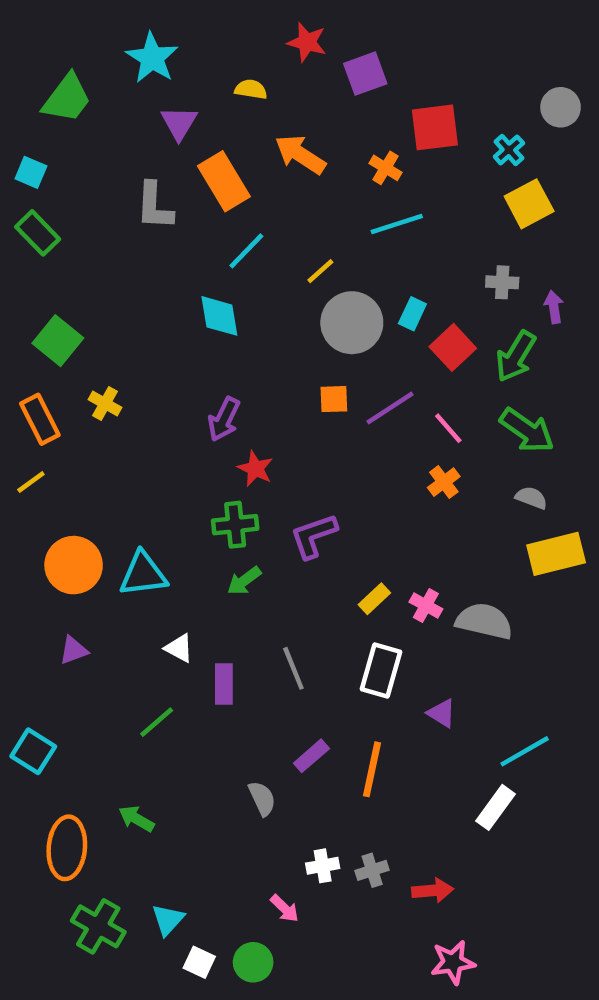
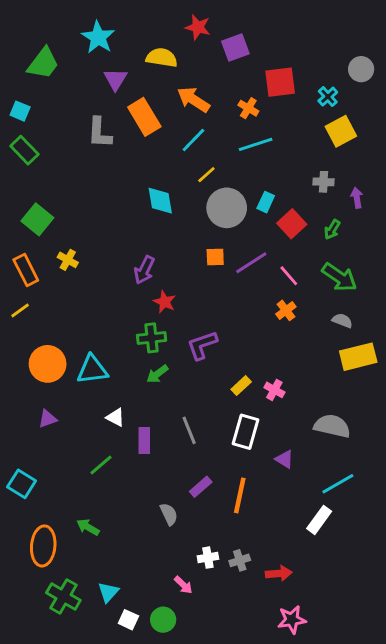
yellow semicircle: (251, 89) -> (162, 58), size x1.5
cyan line: (246, 251) -> (193, 140), moved
cyan diamond: (219, 316) -> (160, 201), moved
green arrow: (516, 356) -> (332, 230), size x0.6
gray semicircle: (484, 621) -> (332, 426), moved

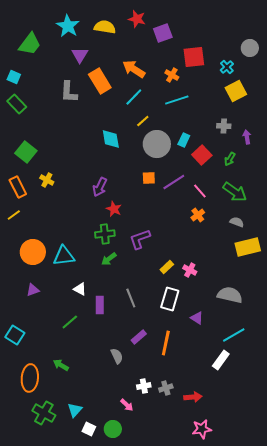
yellow semicircle: (162, 58) -> (105, 27), moved

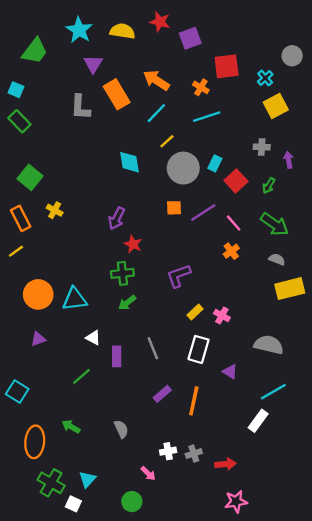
purple L-shape: (140, 239) -> (179, 276), moved
gray semicircle: (117, 356) -> (121, 429), moved
white square: (89, 429) -> (73, 504), moved

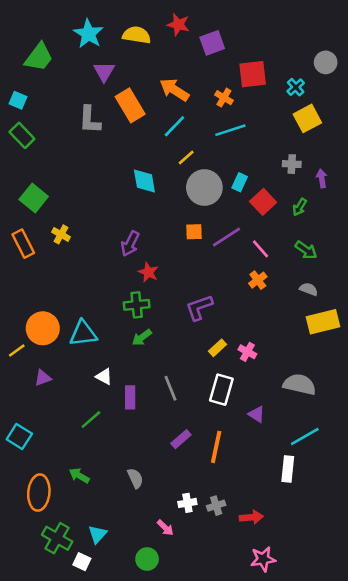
green arrow: (275, 224) -> (306, 250), size x0.7
yellow line: (16, 251) -> (17, 350), moved
white rectangle: (258, 421) -> (288, 469), turned -30

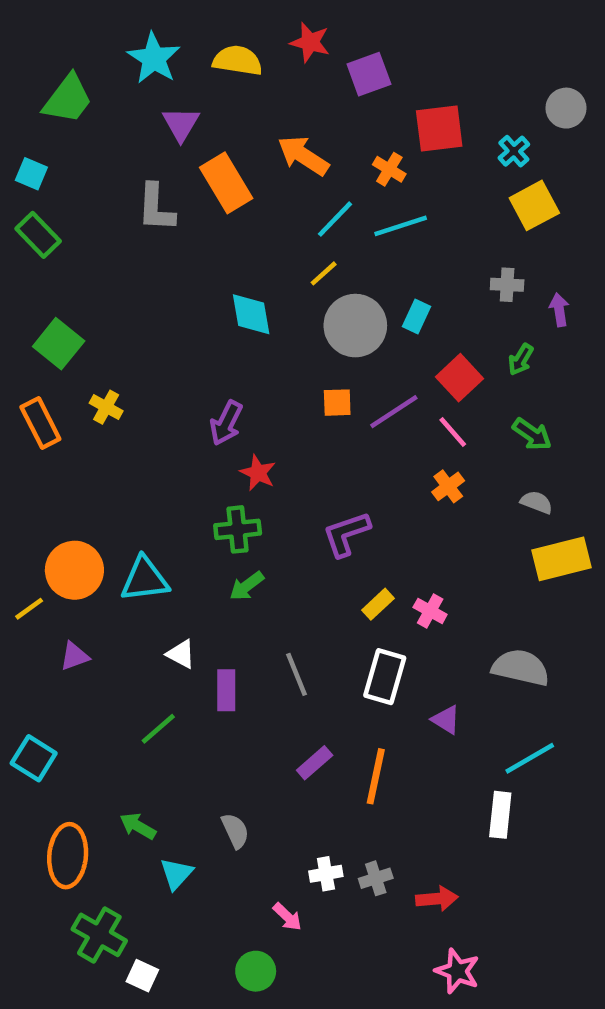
cyan line: (174, 126) -> (335, 219), moved
red square: (263, 202) -> (460, 378), moved
cyan triangle: (98, 534) -> (176, 874), moved
pink star: (263, 559) -> (457, 971), turned 30

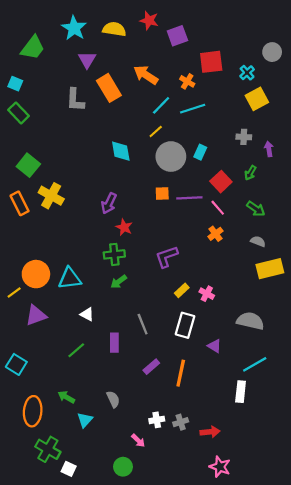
yellow cross: (106, 407) -> (51, 196), size x1.6
purple line: (394, 412) -> (189, 198), turned 30
purple triangle: (74, 656) -> (36, 315), size x1.5
purple rectangle: (226, 690) -> (114, 343), moved

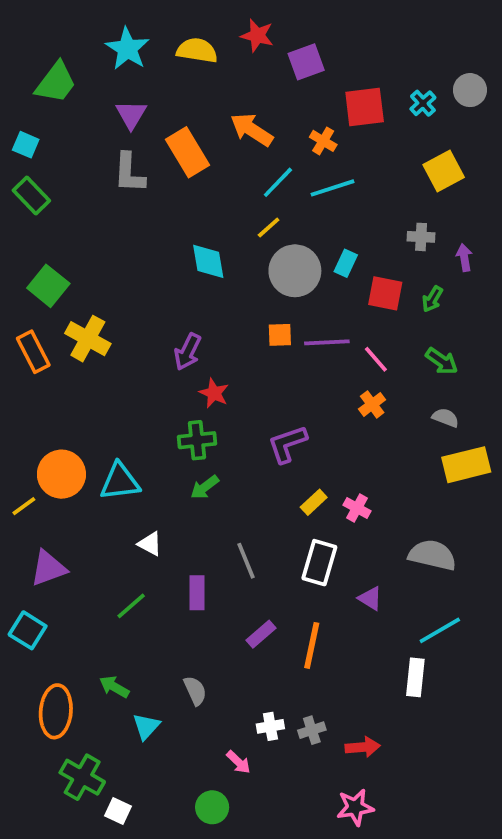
purple triangle: (87, 60) -> (131, 115), moved
cyan cross: (247, 73) -> (423, 103), moved
red square: (221, 182) -> (385, 293), moved, turned -36
purple triangle: (36, 315) -> (48, 568), moved
pink star: (220, 467) -> (355, 807), moved, turned -30

